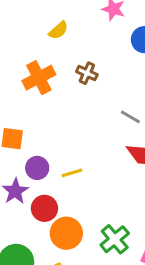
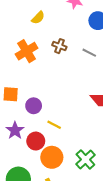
gray line: (130, 117) -> (89, 53), moved
purple circle: (37, 168) -> (34, 106), moved
yellow line: (72, 173) -> (54, 125), moved, turned 48

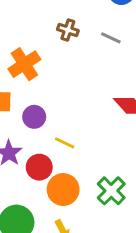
orange cross: (27, 51) -> (24, 64), moved

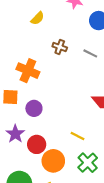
orange cross: (24, 64) -> (28, 71), turned -35
yellow line: (65, 143) -> (77, 136), moved

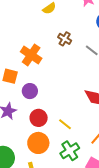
red circle: (37, 144) -> (39, 118), moved

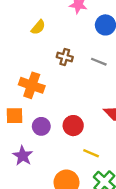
red circle: (39, 118) -> (73, 126), moved

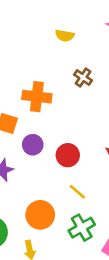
yellow semicircle: (38, 27) -> (65, 36), turned 42
orange cross: (32, 85) -> (37, 97), turned -30

